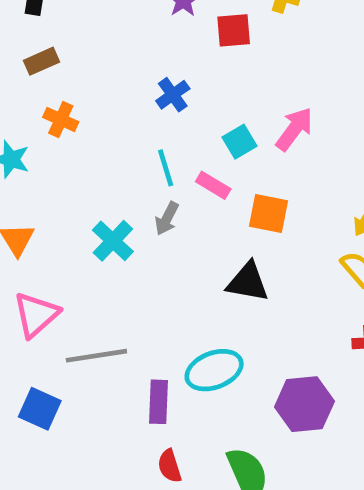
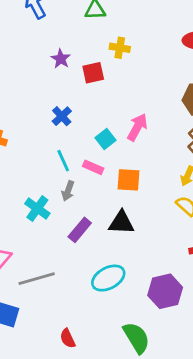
purple rectangle: (158, 402) -> (80, 230), moved, turned 45
red semicircle: (170, 466) -> (68, 338), moved

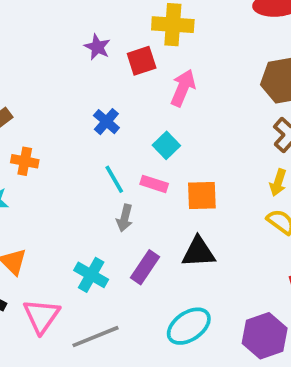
yellow cross: (120, 48) -> (173, 25), size x1.5
pink arrow: (137, 127) -> (183, 88), moved
cyan cross: (37, 209) -> (91, 275), moved

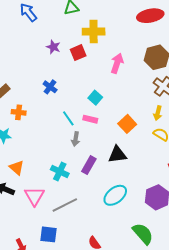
pink arrow: (183, 88) -> (117, 63), moved
blue cross: (106, 122) -> (50, 87), moved
orange square: (202, 196) -> (127, 124), moved, turned -36

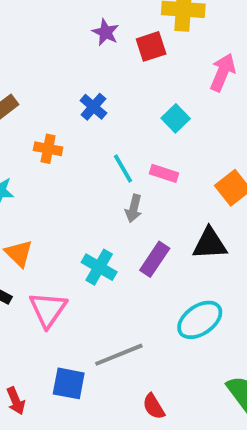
cyan square: (95, 98) -> (176, 118), moved
orange cross: (19, 112) -> (48, 149), moved
gray line: (65, 205) -> (119, 355), moved

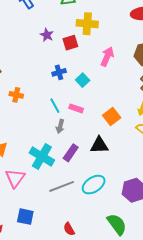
blue cross: (93, 107) -> (59, 72), moved, turned 32
cyan cross: (99, 267) -> (42, 156), size x1.4
gray line: (119, 355) -> (62, 186), moved

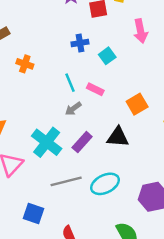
pink arrow: (107, 57) -> (141, 31), turned 138
gray arrow: (60, 126) -> (73, 109), turned 32
blue square: (25, 217) -> (33, 213), moved

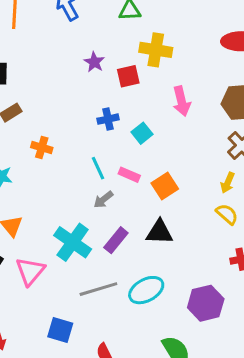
orange square: (137, 104) -> (165, 186), moved

